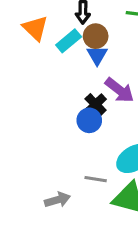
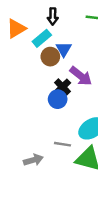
orange triangle: (35, 28) -> (16, 29), turned 45
brown circle: (96, 36) -> (50, 57), moved

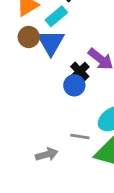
blue triangle: (64, 49) -> (51, 43), moved, size x1.5
brown circle: (50, 57) -> (29, 37), moved

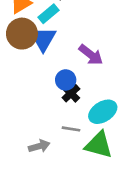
brown circle: (29, 37) -> (22, 34), size x1.5
black cross: (80, 72) -> (71, 93), moved

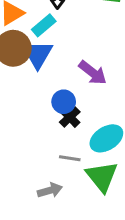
green triangle: (99, 145) -> (102, 177), turned 36
gray arrow: (39, 146) -> (50, 190), moved

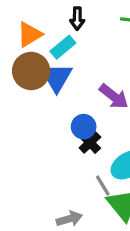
gray line: (70, 158) -> (103, 185), moved, turned 50

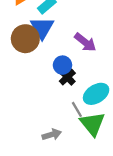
brown circle: (31, 71) -> (25, 39), moved

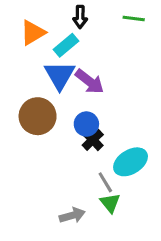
brown circle: (25, 39) -> (38, 116), moved
purple arrow: (85, 42) -> (90, 82), moved
green triangle: (92, 124) -> (110, 203), moved, size x0.6

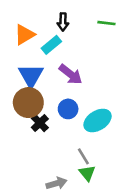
blue triangle: (60, 75) -> (31, 76), moved
black cross: (93, 140) -> (40, 123), moved
cyan ellipse: (131, 162) -> (98, 120), moved

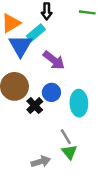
blue triangle: (31, 76) -> (20, 46), moved
cyan ellipse: (98, 120) -> (79, 103), turned -60
black cross: (40, 123) -> (35, 106), moved

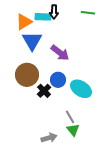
cyan rectangle: (36, 33) -> (43, 17), moved, turned 42
cyan ellipse: (79, 103) -> (81, 89), turned -55

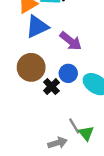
blue triangle: (32, 41) -> (37, 27), turned 35
gray line: (70, 117) -> (74, 126), moved

